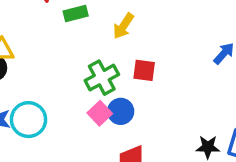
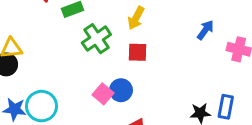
yellow arrow: (123, 26) -> (136, 18), moved
green cross: (102, 78) -> (96, 39), moved

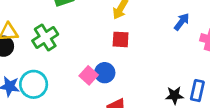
green cross: (96, 39) -> (45, 38), moved

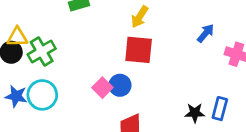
green cross: (45, 38) -> (42, 51), moved
red square: (121, 39) -> (139, 50), size x1.5

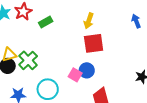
blue arrow: (206, 33) -> (136, 21), turned -48
cyan circle: (42, 95) -> (48, 89), moved

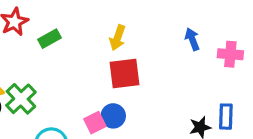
pink square: (75, 75) -> (95, 123), turned 32

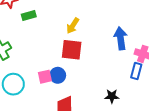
blue arrow: (192, 39) -> (121, 38), size x1.5
blue rectangle: (226, 117) -> (136, 71), moved

